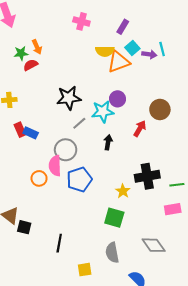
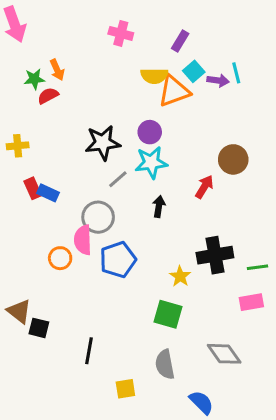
purple circle: (118, 99) -> (150, 132), moved

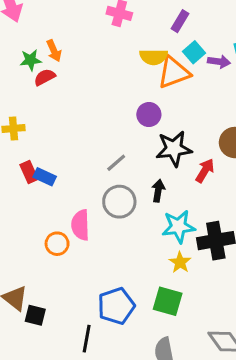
black star: (103, 143) -> (174, 149), moved
cyan star: (151, 162) -> (178, 227), moved
gray circle: (98, 217) -> (119, 202), moved
blue pentagon: (118, 260) -> (116, 306), moved

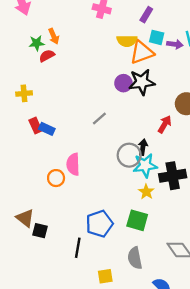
cyan square: (194, 52) -> (157, 37), turned -35
black star: (174, 149) -> (142, 82), moved
black arrow: (158, 191) -> (143, 147), moved
gray circle: (119, 202) -> (129, 155), moved

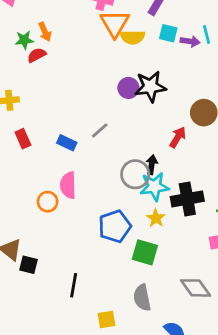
orange triangle: (142, 52) -> (115, 24), moved, turned -40
blue rectangle: (47, 129) -> (67, 143), moved
blue pentagon: (99, 224) -> (115, 226), moved

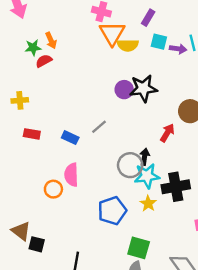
red rectangle: (23, 139) -> (32, 134), turned -56
green square: (145, 252) -> (139, 248), moved

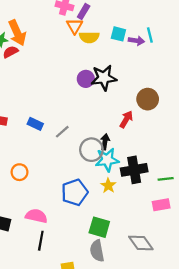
purple rectangle: (148, 18) -> (84, 11), moved
orange triangle: (112, 33) -> (75, 26), size x0.7
orange arrow: (51, 40) -> (17, 33), size x1.6
gray line: (99, 127) -> (62, 132), moved
pink semicircle: (71, 175) -> (36, 216), moved, turned 105

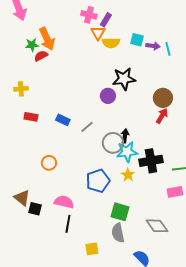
cyan line: (150, 35) -> (168, 49), moved
purple circle: (86, 79) -> (108, 96), moved
red arrow: (126, 119) -> (162, 116), moved

